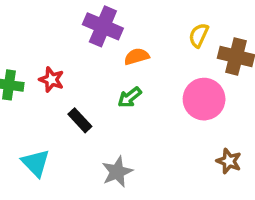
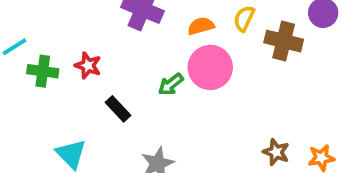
orange semicircle: (137, 57) -> (201, 26), moved
pink circle: (204, 99) -> (210, 67), moved

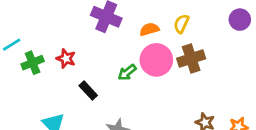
brown cross: (284, 41) -> (191, 59), moved, turned -32
green cross: (43, 71) -> (33, 63), turned -30

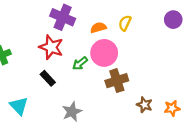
red star: (66, 59) -> (51, 47), moved, size x1.5
brown cross: (191, 59) -> (117, 81), moved

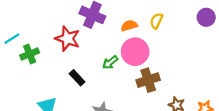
red star: (51, 47) -> (68, 39), moved

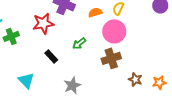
red star: (68, 39) -> (43, 23), turned -30
pink circle: (135, 52) -> (114, 31), moved

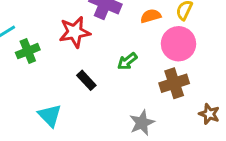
gray star: (72, 85) -> (142, 123), moved

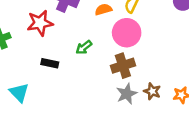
black rectangle: (86, 80) -> (50, 63), turned -35
gray star: (142, 123) -> (127, 94), moved

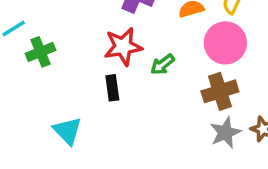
red star: (40, 23) -> (123, 47), moved
black rectangle: (50, 63) -> (112, 88), turned 70

